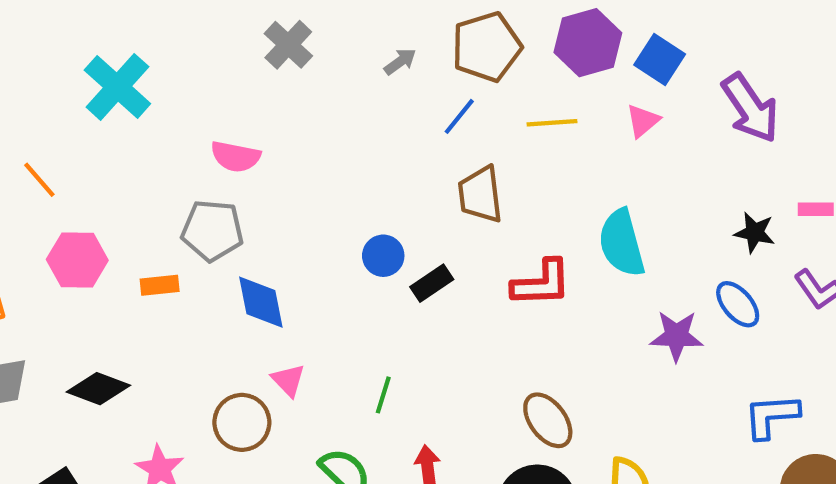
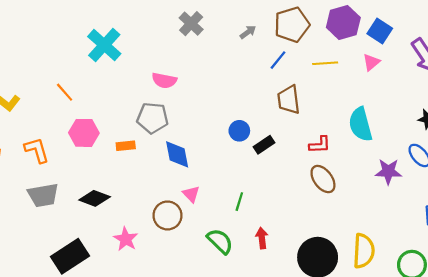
red L-shape: (541, 283) -> (320, 145), size x0.7
brown ellipse: (548, 420) -> (323, 179), moved

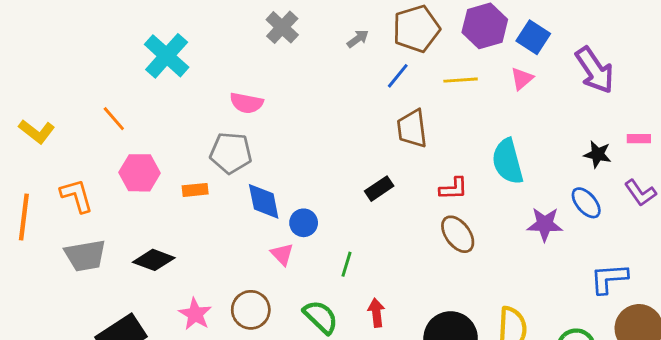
blue circle: (239, 131) -> (304, 223), moved
brown circle: (168, 215) -> (251, 310), moved

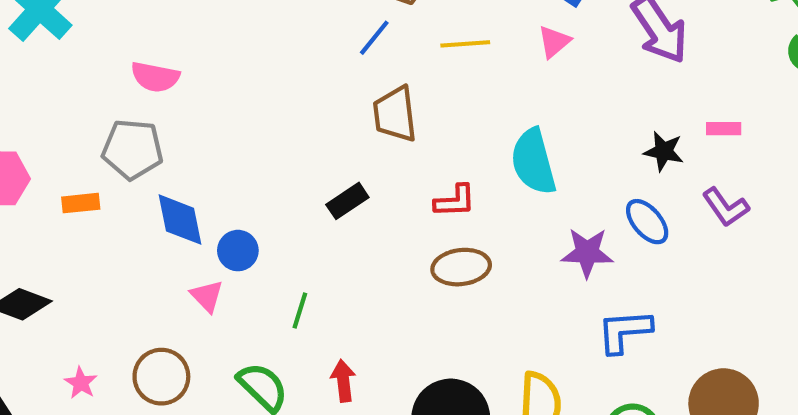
brown ellipse: (458, 234) -> (461, 267), turned -60
blue L-shape: (609, 278) -> (624, 331), moved
pink star: (195, 314) -> (81, 383), size x0.7

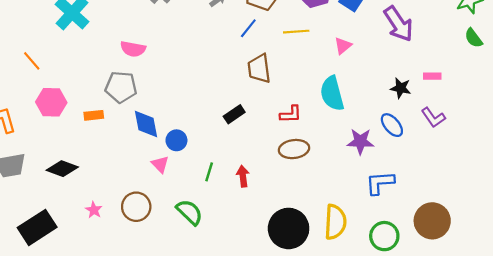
pink triangle: (554, 42) -> (343, 46), moved
red arrow: (343, 381) -> (243, 176), moved

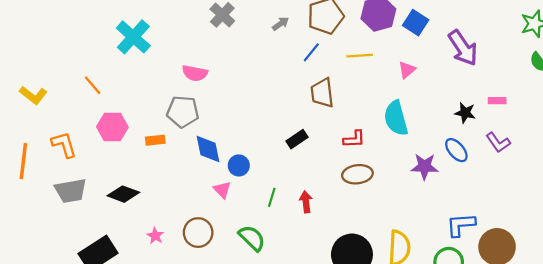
blue L-shape: (380, 183) -> (461, 225), moved

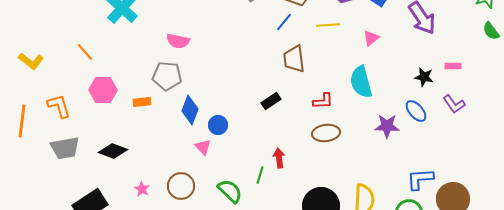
blue diamond: (208, 149) -> (190, 110), turned 32
green line: (272, 197) -> (260, 175), moved

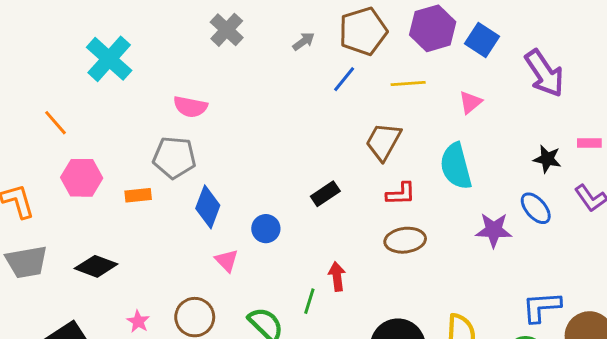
brown trapezoid: (294, 59) -> (383, 142), moved, turned 36
blue circle: (218, 125) -> (266, 229), moved

